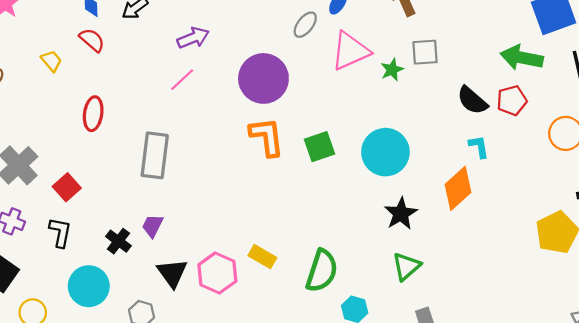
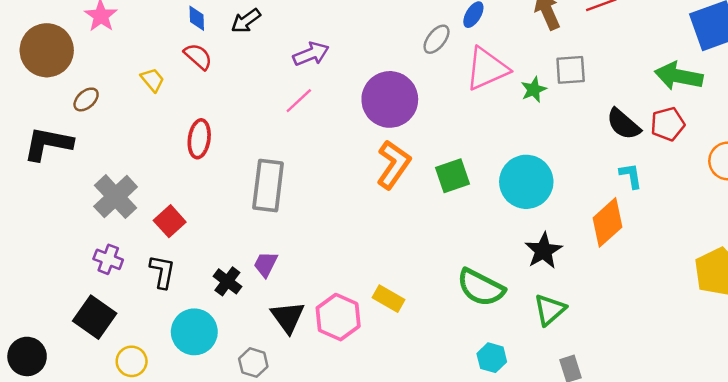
orange L-shape: (267, 137) -> (393, 165), turned 42
green semicircle: (322, 271) -> (481, 288), moved, turned 99

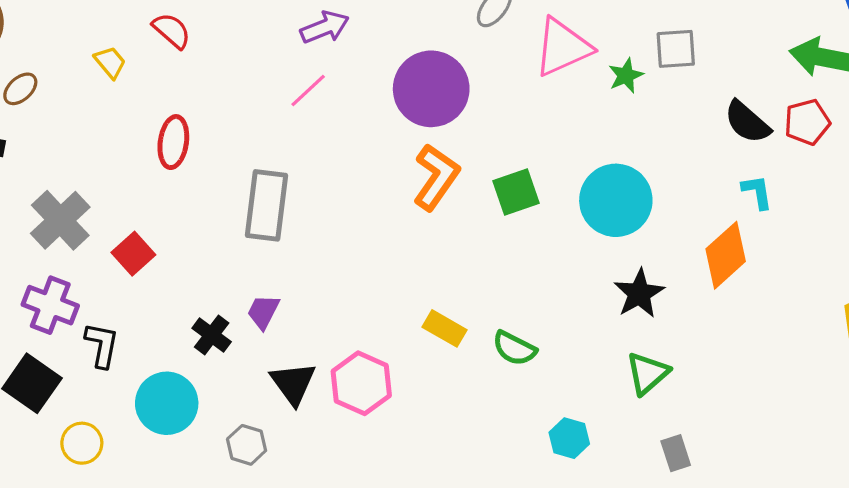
purple cross: (108, 259) -> (50, 305), size x1.4
black L-shape: (162, 272) -> (102, 345), moved
green semicircle: (481, 288) -> (514, 348), moved, size x0.7
yellow rectangle: (389, 299) -> (444, 328), moved

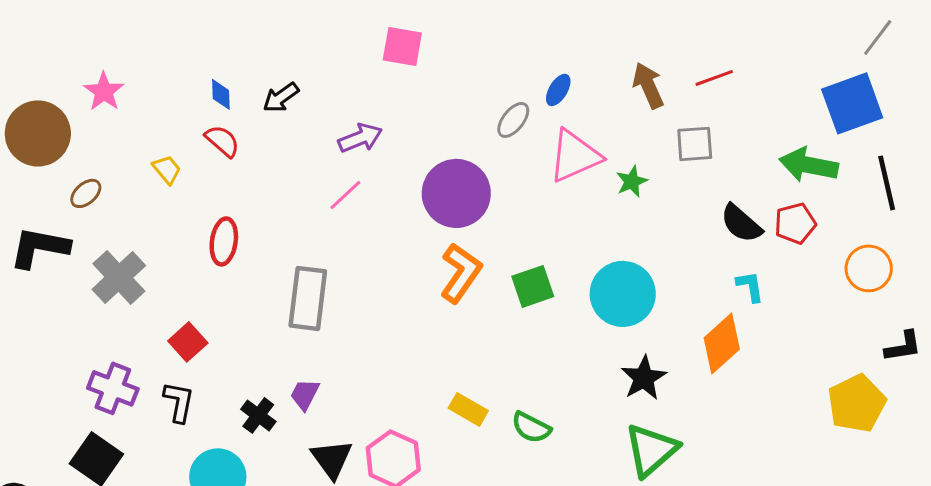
gray square: (676, 49) -> (695, 144), moved
gray cross: (60, 220) -> (119, 277), moved
black L-shape: (102, 345) -> (179, 402), moved
green triangle: (647, 373) -> (651, 450), size x1.4

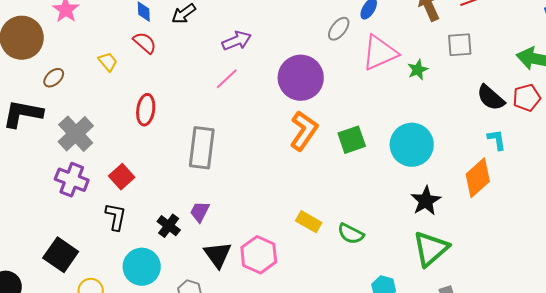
purple cross: (113, 388) -> (72, 180), moved

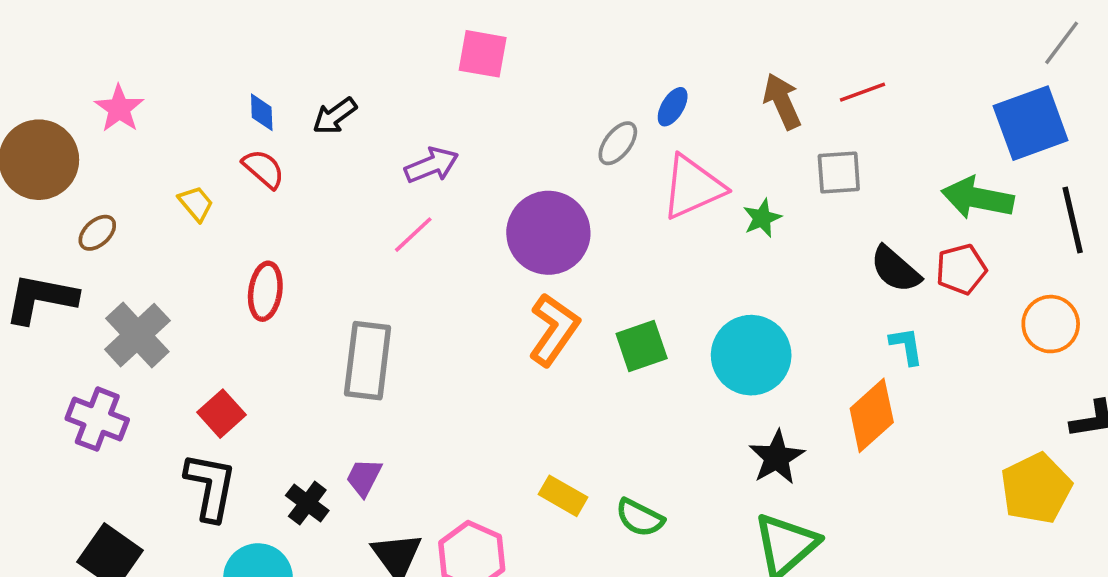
purple cross: (72, 180) -> (97, 419), moved
black L-shape: (116, 217) -> (211, 487), size x1.4

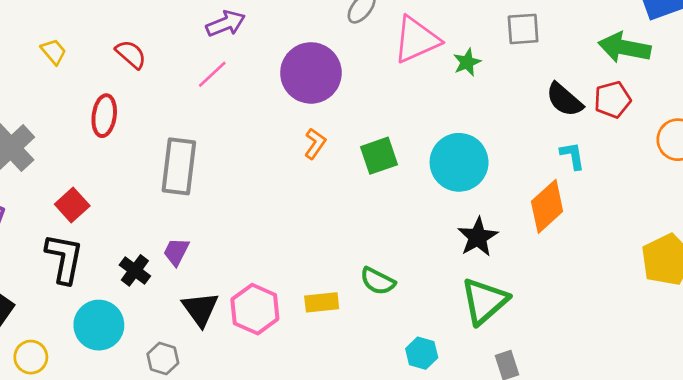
red semicircle: (263, 169) -> (131, 54), moved
orange L-shape: (554, 330) -> (315, 144), size x0.6
yellow rectangle: (563, 496) -> (322, 302), moved, turned -36

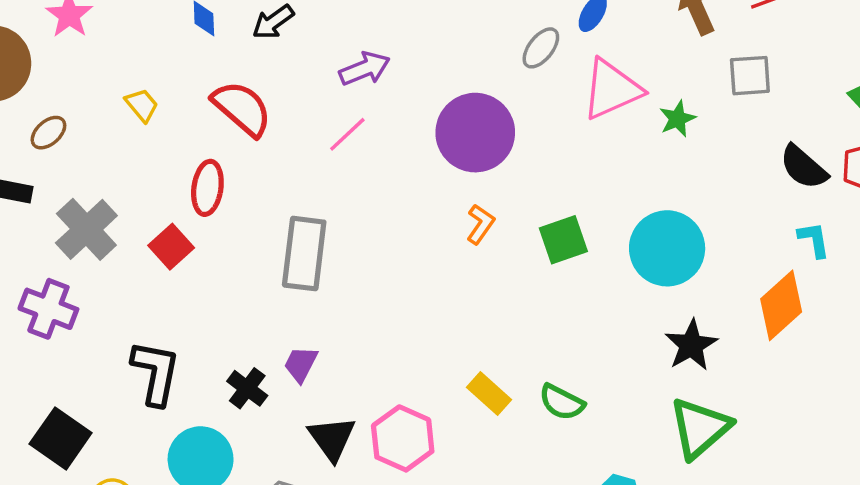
red semicircle: (131, 54) -> (242, 108), size x1.5
red square: (72, 205) -> (171, 247), moved
yellow rectangle: (322, 302) -> (489, 394), moved, turned 48

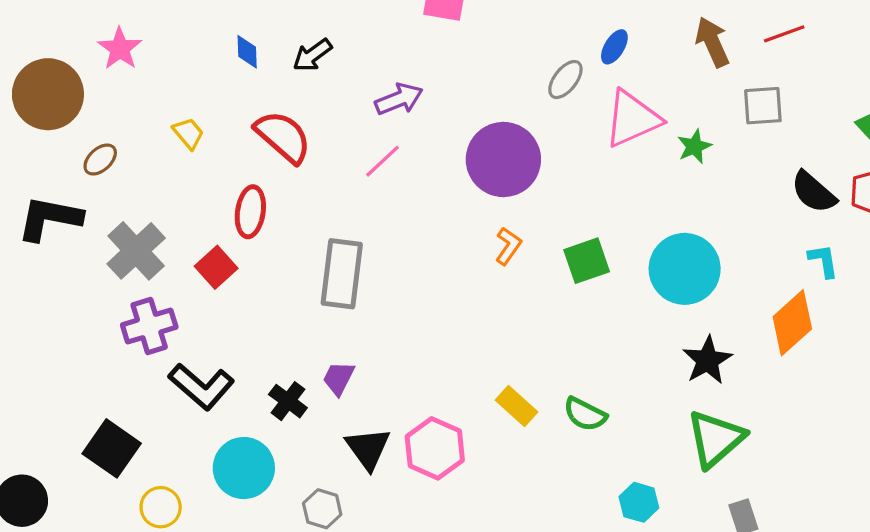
purple cross: (48, 309) -> (149, 326), moved, turned -38
black L-shape: (156, 373) -> (201, 386), turned 120

